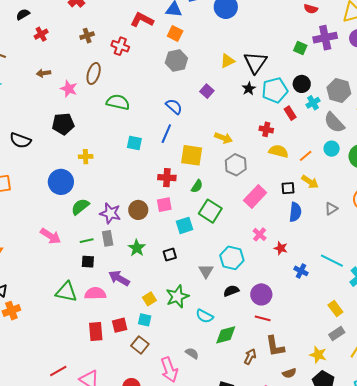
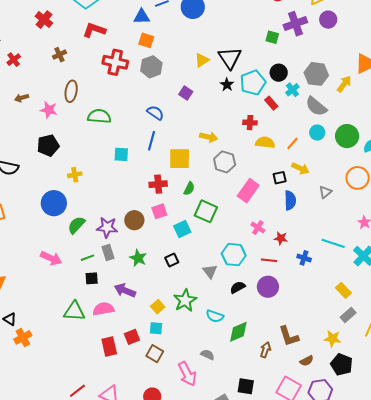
red L-shape: (142, 20) -> (94, 30), moved
red cross: (120, 46) -> (115, 62), moved, size x1.4
red line: (263, 318) -> (269, 260), moved

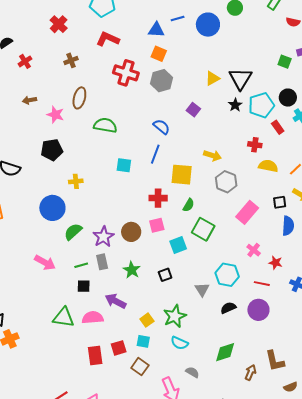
purple star: (107, 227) -> (103, 237), turned 30
cyan semicircle: (215, 316) -> (179, 343), moved

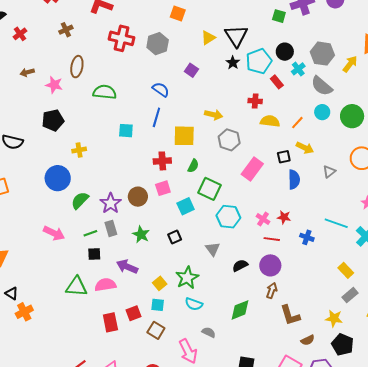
orange square: (159, 54) -> (178, 14), moved
pink cross: (254, 250) -> (263, 219), moved
cyan hexagon: (227, 275) -> (228, 217), moved
brown arrow: (251, 372) -> (272, 290), moved

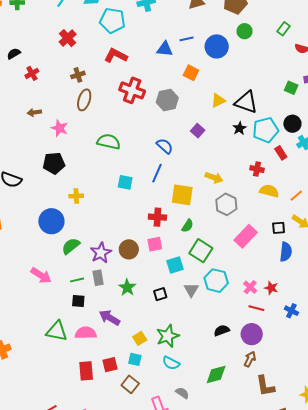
black triangle: (236, 36) -> (246, 102), turned -45
brown ellipse: (77, 67) -> (84, 100), moved
gray triangle: (213, 249) -> (191, 290), moved

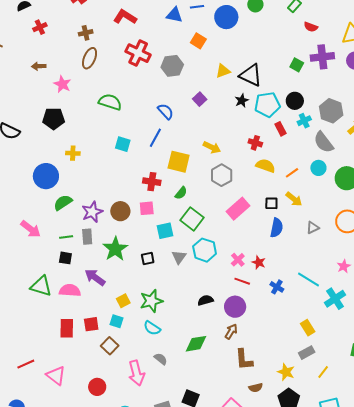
green star: (127, 287) -> (115, 249), size x1.4

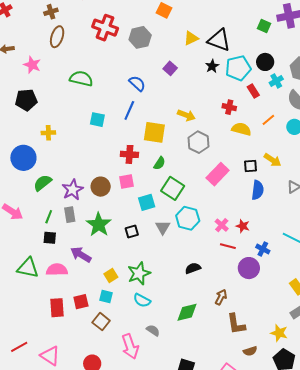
orange line: (292, 173) -> (268, 120), moved
green line: (66, 237) -> (49, 217), turned -56
purple circle: (235, 307) -> (249, 268), moved

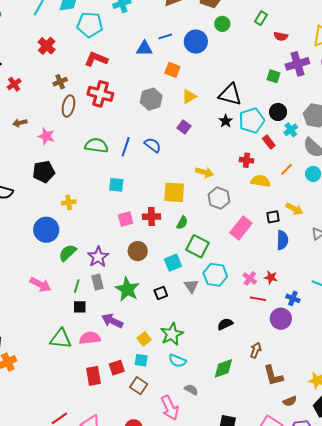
red cross: (105, 28) -> (100, 94), moved
yellow triangle: (191, 38) -> (189, 96), moved
blue line: (129, 110) -> (126, 147), moved
pink square: (127, 181) -> (126, 219), moved
brown circle: (101, 187) -> (138, 251), moved

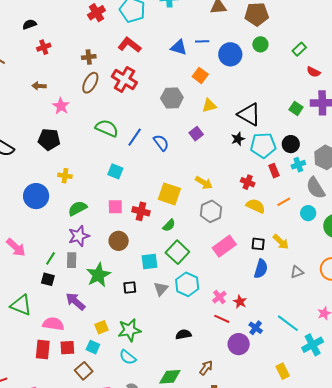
red cross: (47, 46) -> (96, 13), moved
green semicircle: (68, 253) -> (78, 208), moved
pink semicircle: (90, 338) -> (53, 324), moved

